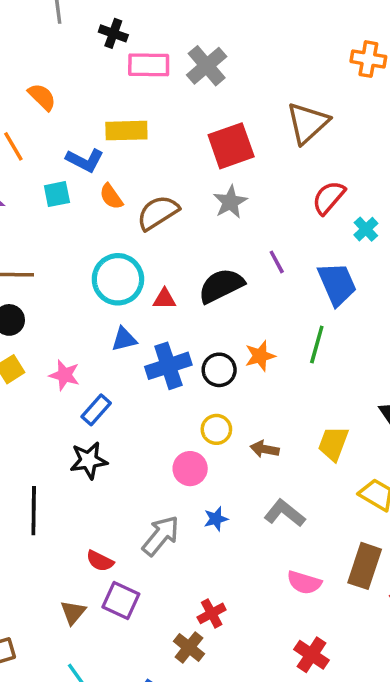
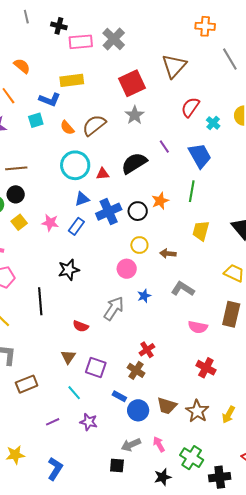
orange semicircle: (111, 197) -> (67, 128), moved
blue rectangle: (96, 410) -> (76, 226), moved
yellow trapezoid: (333, 443) -> (201, 231), moved
purple square: (121, 601) -> (96, 367), moved

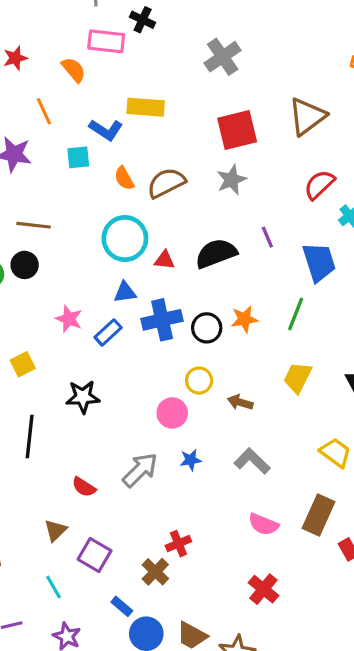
pink rectangle: (81, 42) -> (106, 41), moved
yellow square: (19, 222) -> (23, 364), moved

